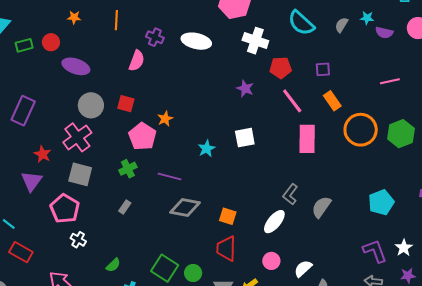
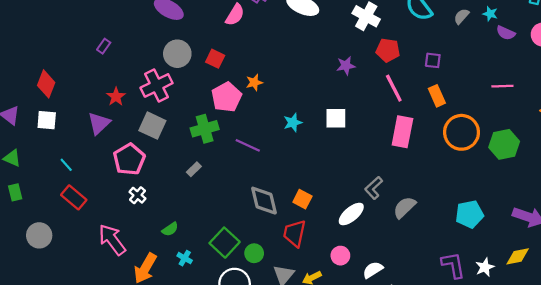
purple star: (245, 88) -> (346, 66), turned 30
purple rectangle: (23, 111) -> (104, 46), size x0.5
green cross: (128, 169) -> (205, 129), size x1.4
gray diamond: (185, 207) -> (264, 201), moved, turned 56

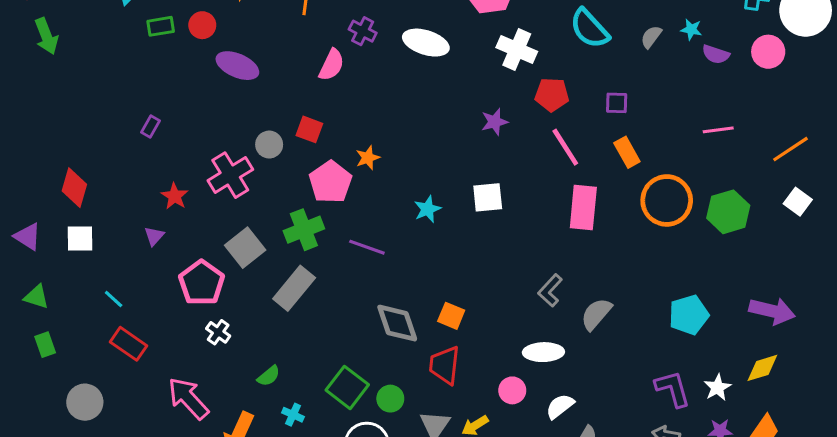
gray circle: (177, 54) -> (269, 145), moved, size x0.7
purple triangle: (99, 123) -> (154, 236), size x0.6
gray square: (152, 126) -> (245, 248), moved, turned 32
gray rectangle: (194, 169) -> (294, 288), size x2.0
white ellipse: (351, 214) -> (543, 352), moved, turned 44

